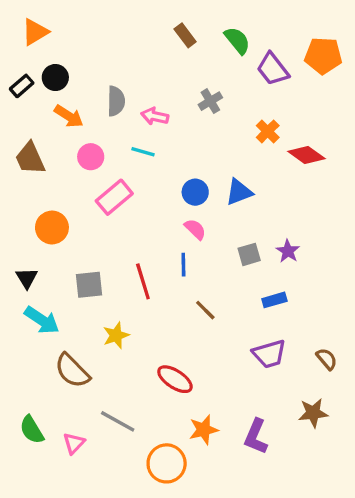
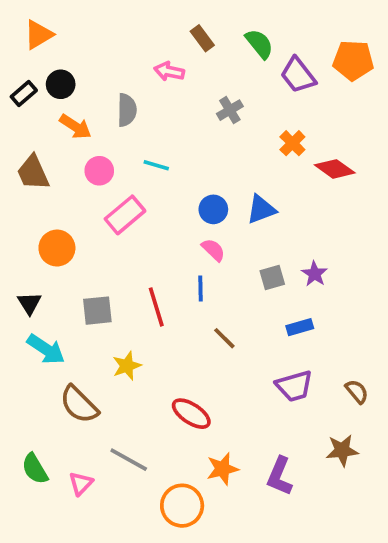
pink arrow: (155, 116) -> (169, 71), moved

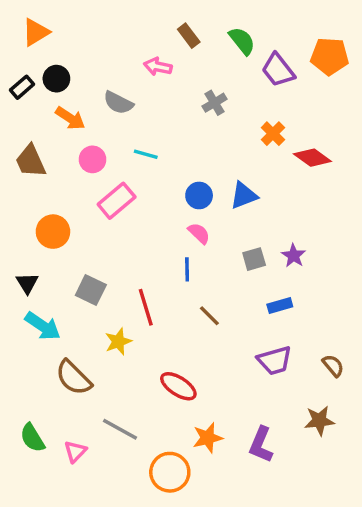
gray semicircle: (127, 110) -> (118, 103), turned 116
red line: (156, 307) -> (146, 307), moved
gray square: (97, 311) -> (91, 290), turned 32

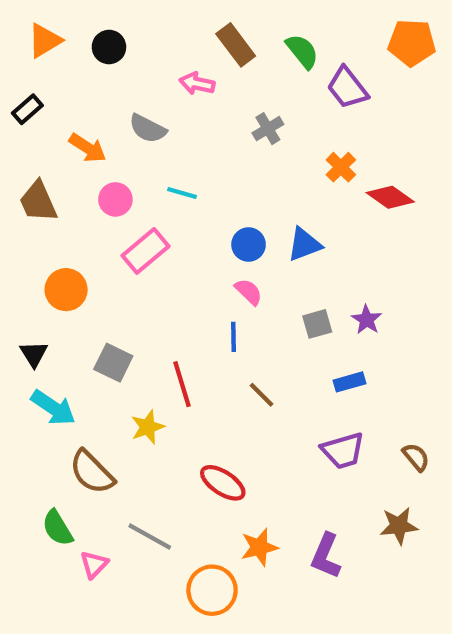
brown rectangle: (189, 36) -> (236, 45), size x1.4
orange pentagon: (330, 56) -> (412, 43), moved
black circle: (56, 79) -> (109, 47), moved
green semicircle: (32, 438) -> (57, 528), moved

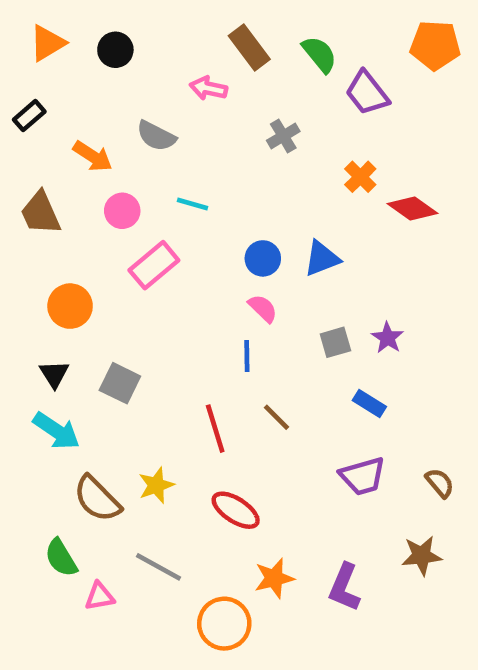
black triangle: (34, 354) -> (54, 374), moved
blue rectangle: (349, 382) -> (369, 404), turned 48
red line: (182, 384) -> (215, 429), moved
yellow star: (148, 427) -> (156, 485), moved
pink triangle: (94, 564) -> (100, 596), turned 36

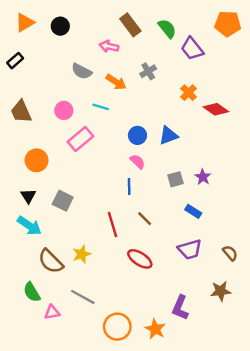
orange arrow: (93, 156) -> (116, 82), moved
red ellipse: (236, 510) -> (140, 259), moved
orange star: (274, 578) -> (155, 329), moved, turned -30

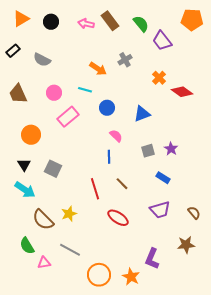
pink arrow: (109, 46) -> (86, 24), moved
gray semicircle: (82, 71) -> (42, 60), moved
blue circle: (137, 135) -> (107, 108), moved

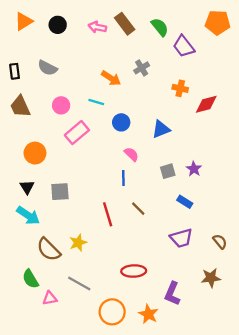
black rectangle: (13, 51) -> (15, 71), moved, turned -56
orange cross: (159, 78) -> (180, 88), turned -32
red diamond: (182, 92) -> (206, 104), turned -50
gray square: (53, 169) -> (60, 192), turned -30
red ellipse: (118, 218) -> (134, 271), moved, turned -35

